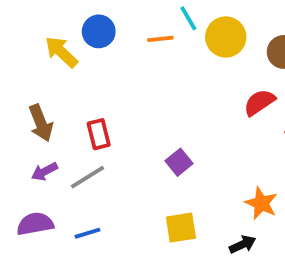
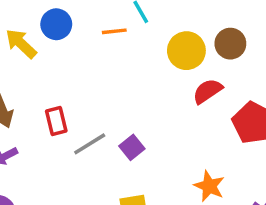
yellow circle: (226, 37) -> (186, 51), moved
gray line: (87, 177) -> (90, 144), moved

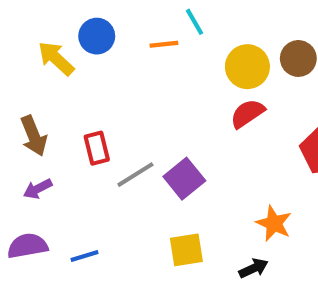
red semicircle: (208, 91) -> (247, 113), moved
purple square: (132, 147) -> (184, 179), size x1.4

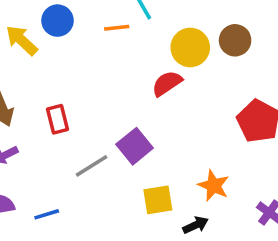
red semicircle: (247, 113) -> (167, 83), moved
gray line: (135, 175) -> (92, 166), moved
yellow square: (186, 250) -> (158, 200), moved

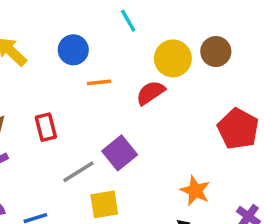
blue circle: (57, 21) -> (73, 50), moved
orange line: (117, 28) -> (99, 82), moved
yellow square: (158, 200) -> (104, 204), moved

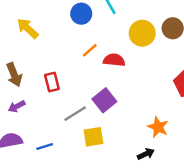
blue circle: (73, 50) -> (81, 14), moved
orange line: (99, 82) -> (90, 50), turned -35
red semicircle: (151, 93) -> (114, 60), moved, turned 40

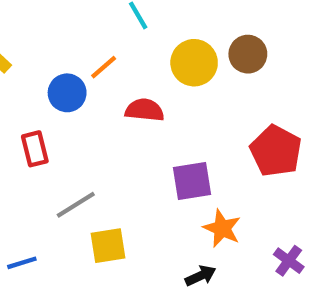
blue circle: (81, 14) -> (67, 93), moved
orange line: (90, 50) -> (104, 67), moved
purple square: (104, 100) -> (192, 181), moved, turned 30

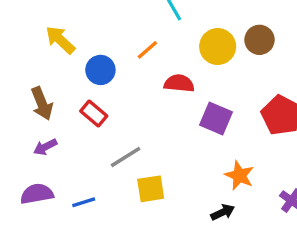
blue circle: (67, 93) -> (100, 70), moved
red rectangle: (35, 149) -> (94, 113), turned -36
purple square: (192, 181) -> (216, 119), moved, turned 32

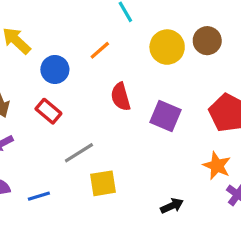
red semicircle: (179, 83) -> (121, 97), moved, turned -112
orange star: (239, 175) -> (217, 166), moved

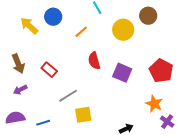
brown circle: (207, 41) -> (148, 16), moved
blue circle: (55, 69) -> (53, 17), moved

